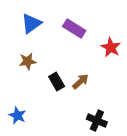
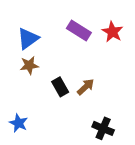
blue triangle: (31, 23) -> (28, 39), moved
red star: (111, 47) -> (112, 32), moved

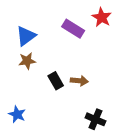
red star: (112, 32) -> (102, 17), moved
brown arrow: (86, 87) -> (79, 81), turned 49

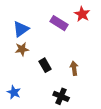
brown arrow: (79, 81) -> (74, 68), moved, turned -104
black cross: (95, 119) -> (61, 96), moved

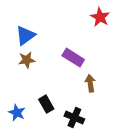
purple rectangle: (59, 23) -> (73, 58), moved
black rectangle: (45, 65) -> (46, 104), moved

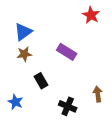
brown arrow: (90, 83) -> (98, 94), moved
black rectangle: (46, 104) -> (41, 81), moved

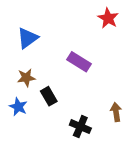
brown star: (24, 54) -> (26, 78), moved
blue star: (15, 102) -> (18, 107), moved

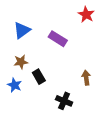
purple rectangle: (79, 62) -> (58, 39), moved
brown arrow: (116, 112) -> (86, 78), moved

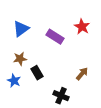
red star: (86, 15) -> (82, 27), moved
brown arrow: (86, 78) -> (82, 74), turned 48

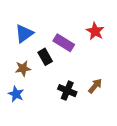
black rectangle: (37, 73) -> (45, 57), moved
black cross: (61, 96) -> (67, 91), moved

